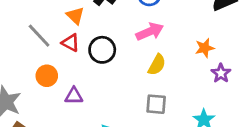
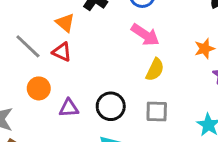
pink arrow: (150, 32) -> (145, 35), turned 60
black circle: (102, 50) -> (111, 106), moved

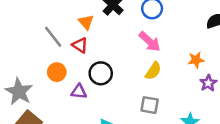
black circle: (111, 106) -> (101, 73), moved

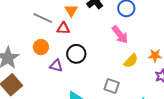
gray line: (53, 37) -> (43, 18), turned -36
red triangle: (80, 45) -> (63, 28), turned -40
yellow semicircle: (153, 71) -> (131, 61), moved

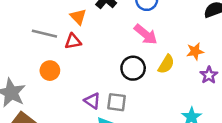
black circle: (76, 54) -> (133, 68), moved
purple triangle: (56, 66) -> (92, 101), moved, turned 32
gray square: (112, 86) -> (117, 102), moved

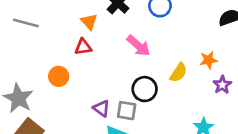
gray line: (44, 34) -> (26, 23), moved
pink arrow: (146, 34) -> (138, 46), moved
black circle: (133, 68) -> (145, 89), moved

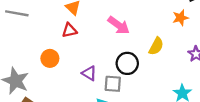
orange star: (209, 60) -> (180, 18), moved
purple triangle: (102, 108) -> (89, 73), moved

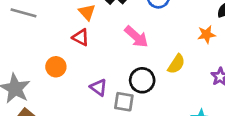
red triangle: (69, 30) -> (81, 37), turned 35

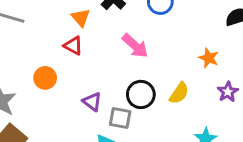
orange star: (206, 34) -> (209, 58), moved, turned 30
yellow semicircle: (176, 64) -> (179, 93), moved

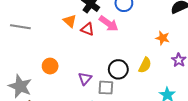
red triangle: (73, 46) -> (87, 29), moved
pink arrow: (135, 46) -> (109, 24), moved
purple triangle: (92, 102) -> (85, 79), turned 40

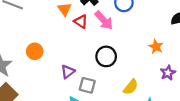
yellow semicircle: (145, 65) -> (131, 87), moved
black circle: (118, 69) -> (106, 56), moved

